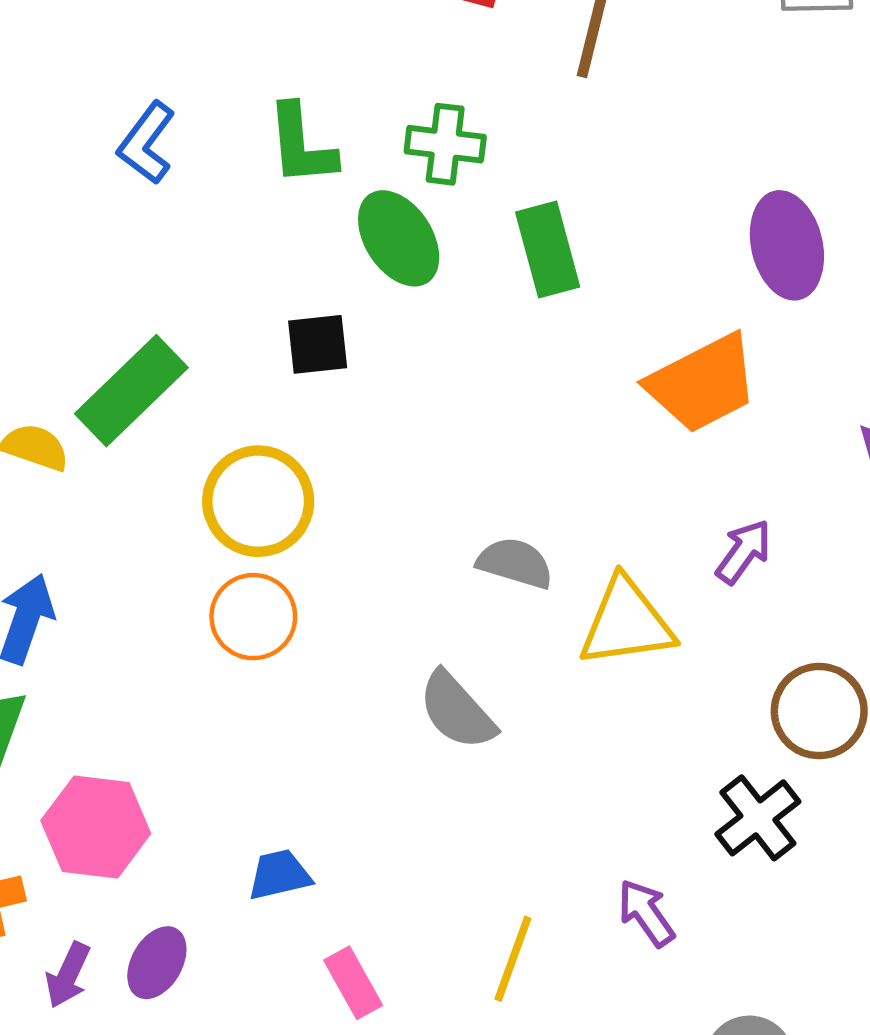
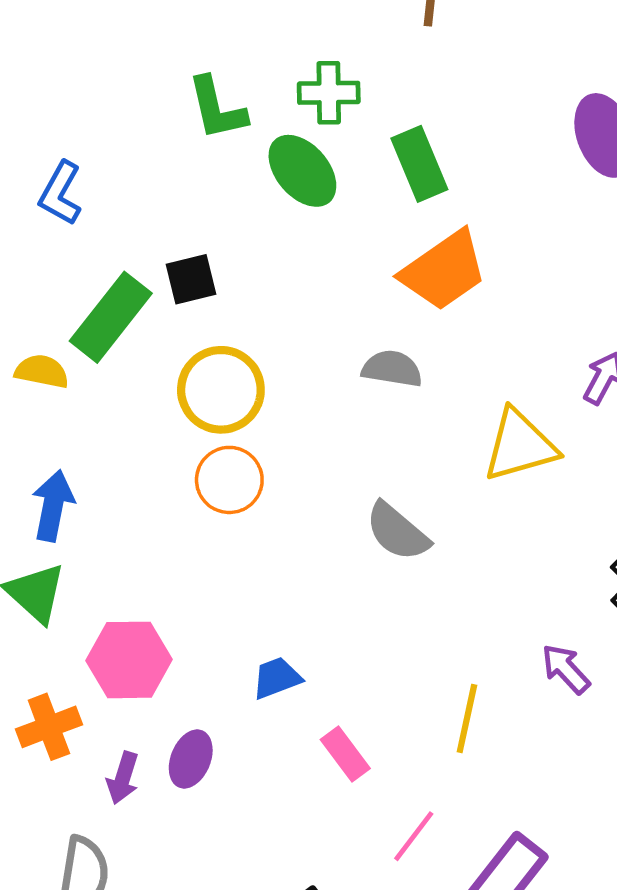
blue L-shape: (147, 143) -> (60, 193), moved
black square: (318, 344) -> (191, 279), moved
orange trapezoid: (703, 383) -> (444, 271), moved
gray semicircle: (515, 563) -> (392, 369), moved

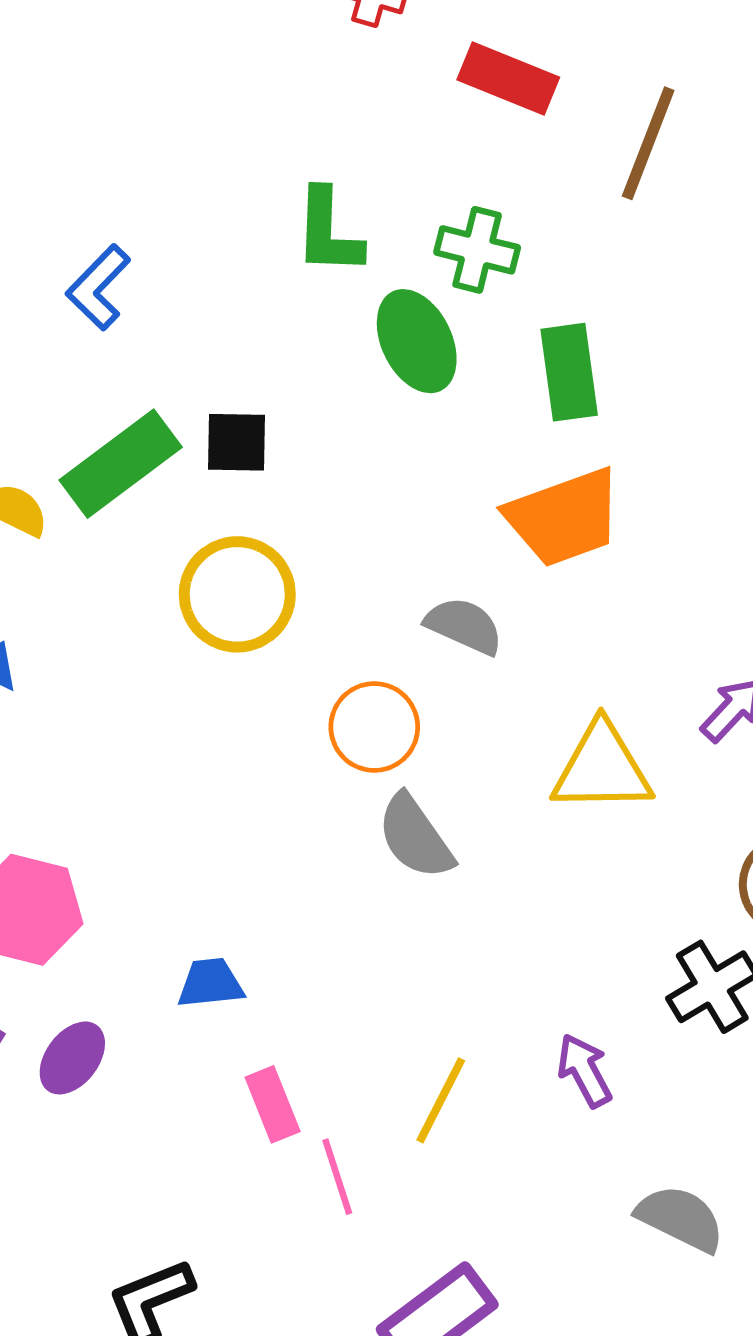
orange circle: (229, 480) -> (374, 727), moved
pink line: (414, 836) -> (337, 1177), moved, turned -70

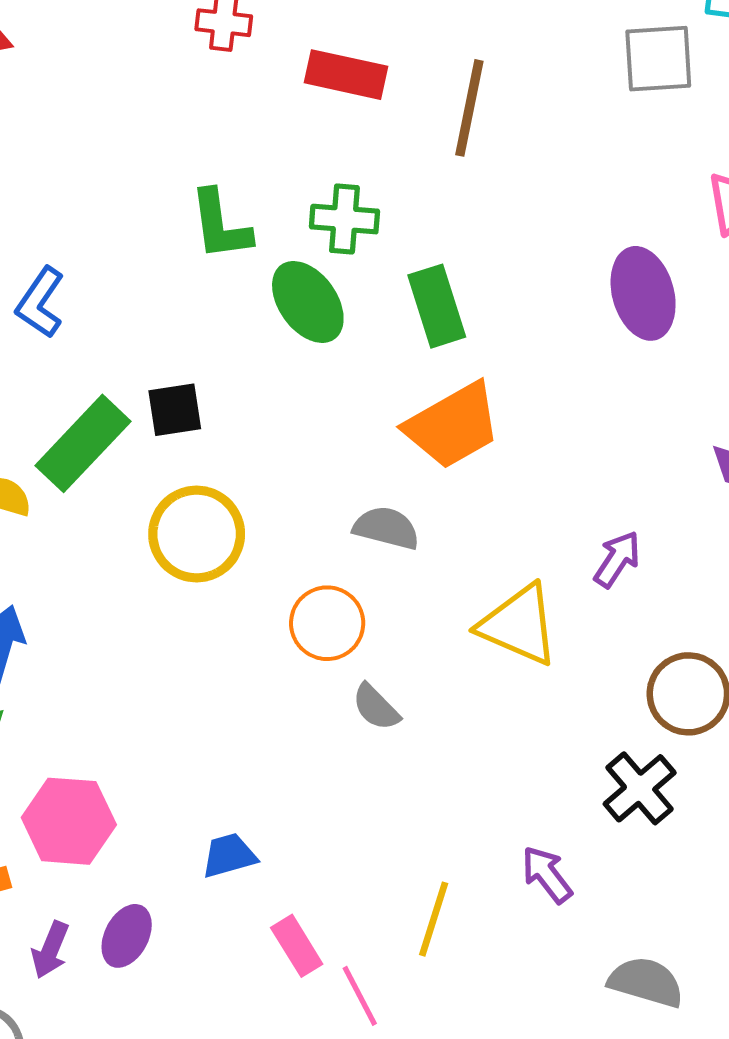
yellow triangle: (602, 768) -> (519, 625), turned 34
gray semicircle: (415, 837) -> (376, 707), size x0.7

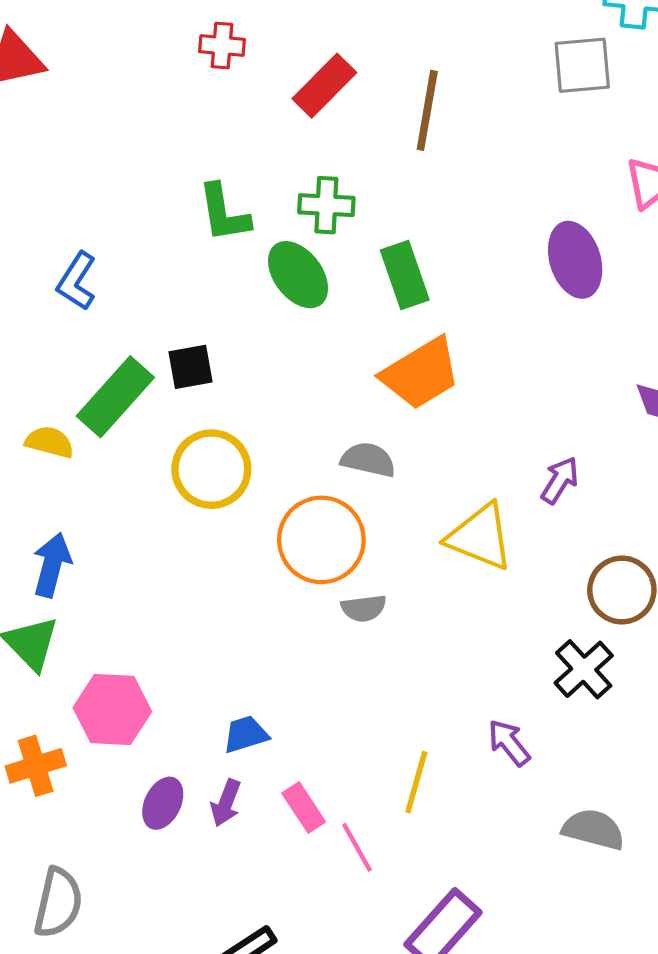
red rectangle: (346, 75) -> (324, 86), turned -56
orange circle: (327, 623) -> (321, 540), size x1.4
gray semicircle: (376, 707) -> (364, 608), turned -51
purple arrow: (50, 950) -> (226, 803), moved

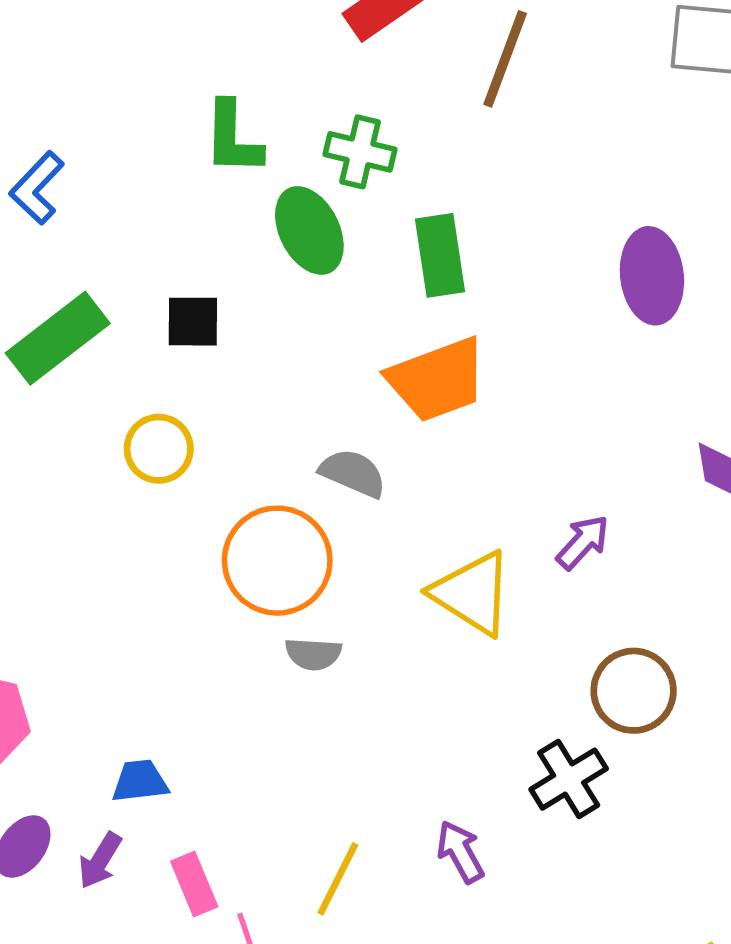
black square: (190, 367) -> (193, 322), moved
yellow circle: (211, 469) -> (159, 449), size x0.7

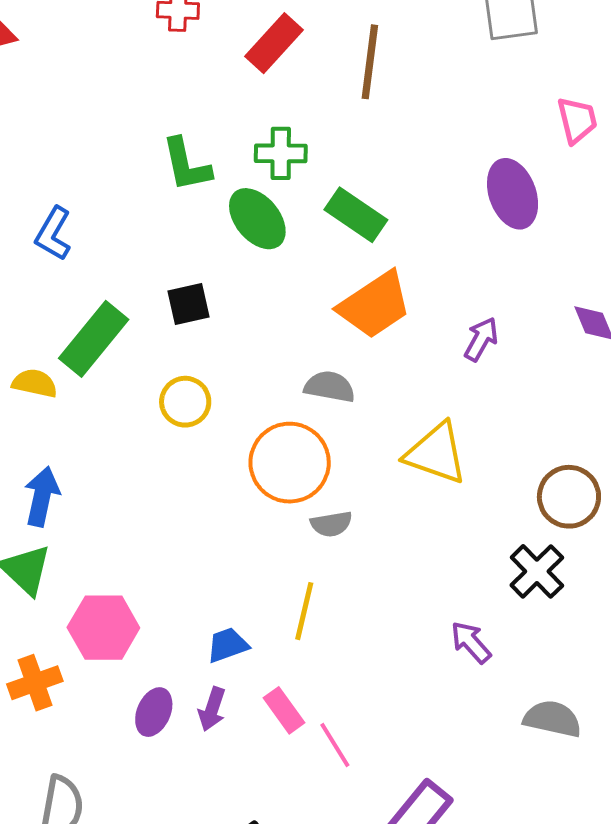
green rectangle: (440, 255) -> (356, 215), turned -34
purple arrow: (583, 542) -> (481, 339), moved
yellow line: (338, 879) -> (304, 611), moved

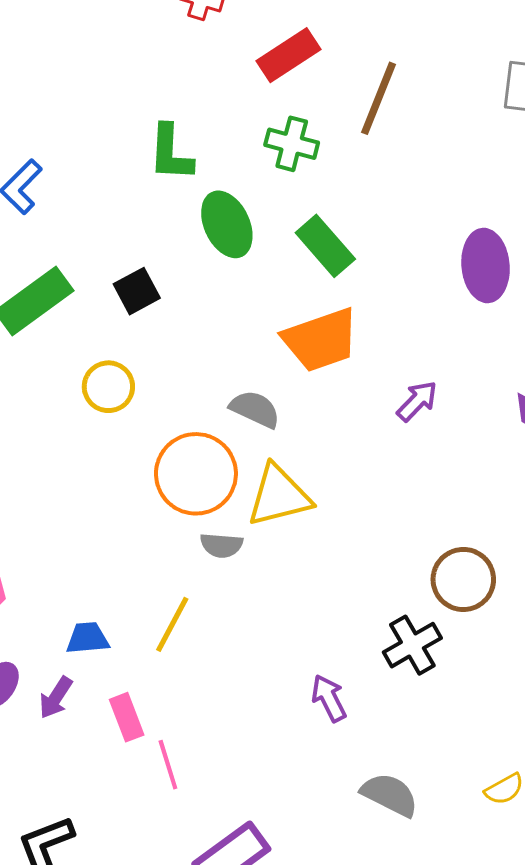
green cross: (281, 153) -> (292, 144), moved
black square: (188, 304) -> (137, 291), turned -30
yellow triangle: (436, 453) -> (279, 496), moved, turned -48

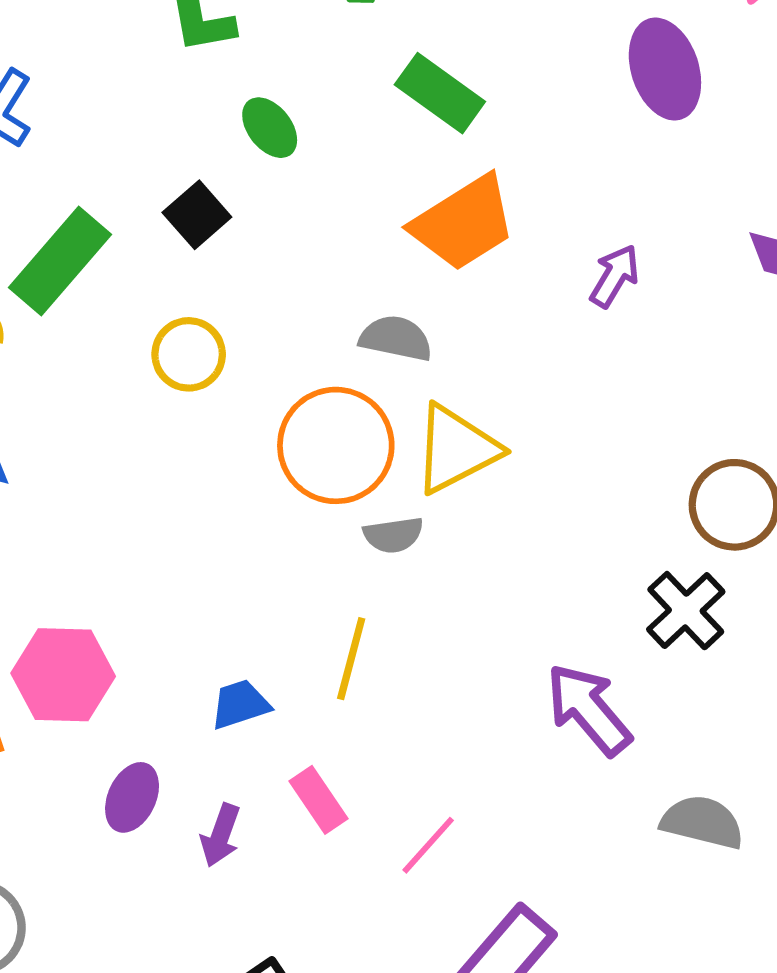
green ellipse: (227, 224) -> (270, 128), moved, size x0.7
purple arrow: (56, 698) -> (221, 835), moved
purple arrow: (329, 698) -> (589, 709), size x1.5
pink line: (168, 765) -> (428, 845), moved, turned 72

